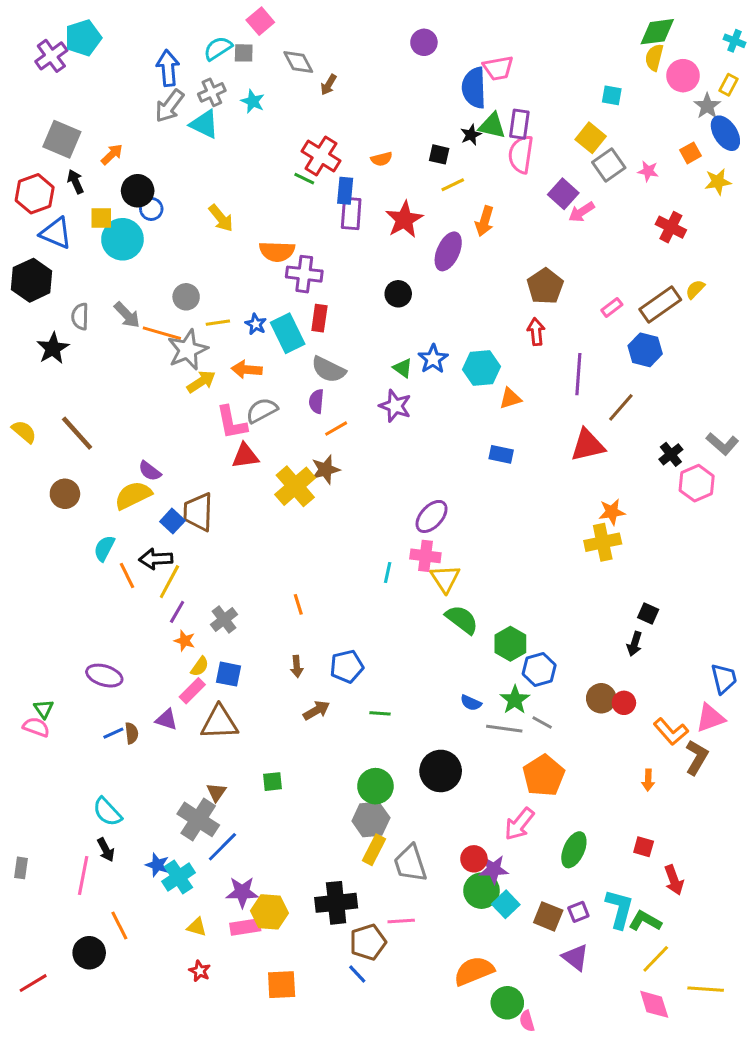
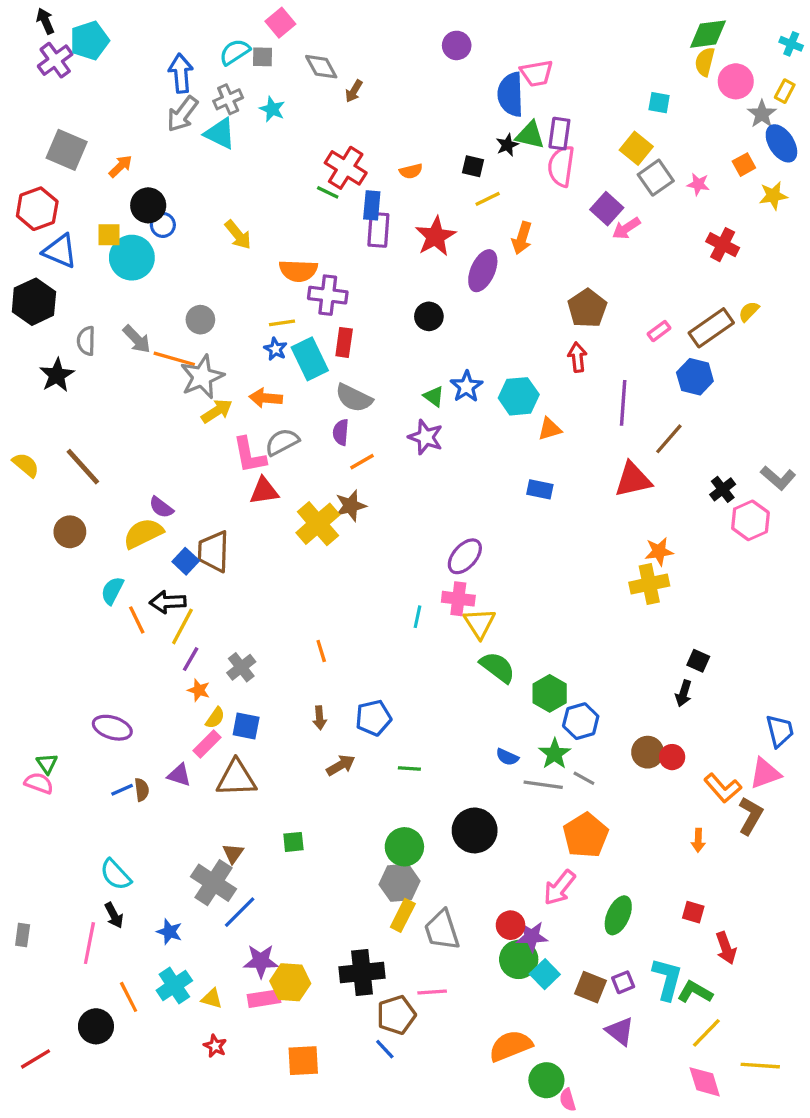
black arrow: (76, 182) -> (45, 21), moved
yellow line: (218, 323) -> (282, 323), moved
cyan cross: (179, 877) -> (174, 986), moved

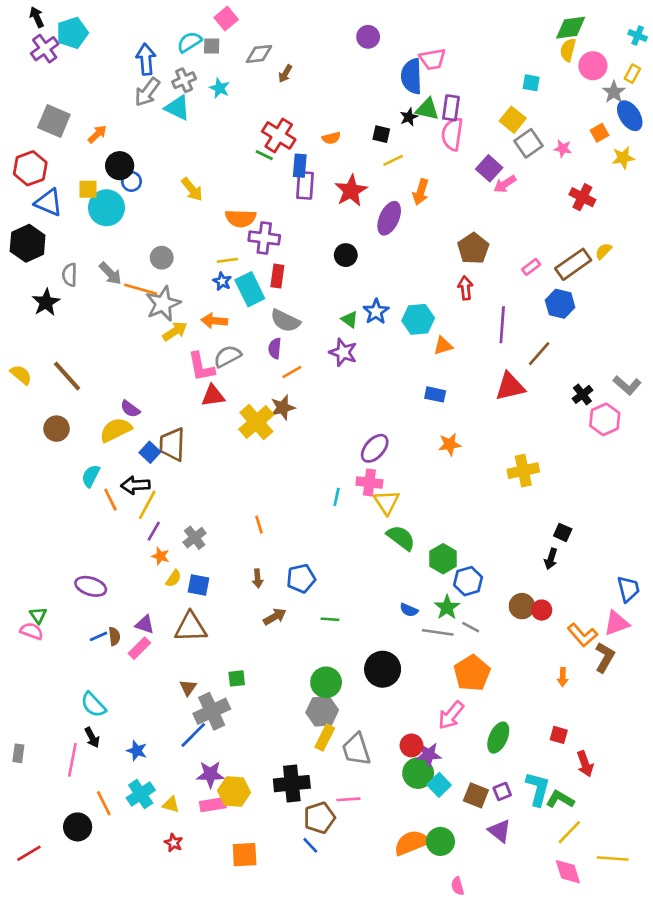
gray diamond: (321, 67) -> (259, 54), turned -68
orange star: (659, 551) -> (450, 444), moved
pink rectangle: (207, 744) -> (139, 648), moved
gray cross: (213, 883) -> (212, 711), moved, turned 32
green circle: (546, 1080) -> (440, 841), moved

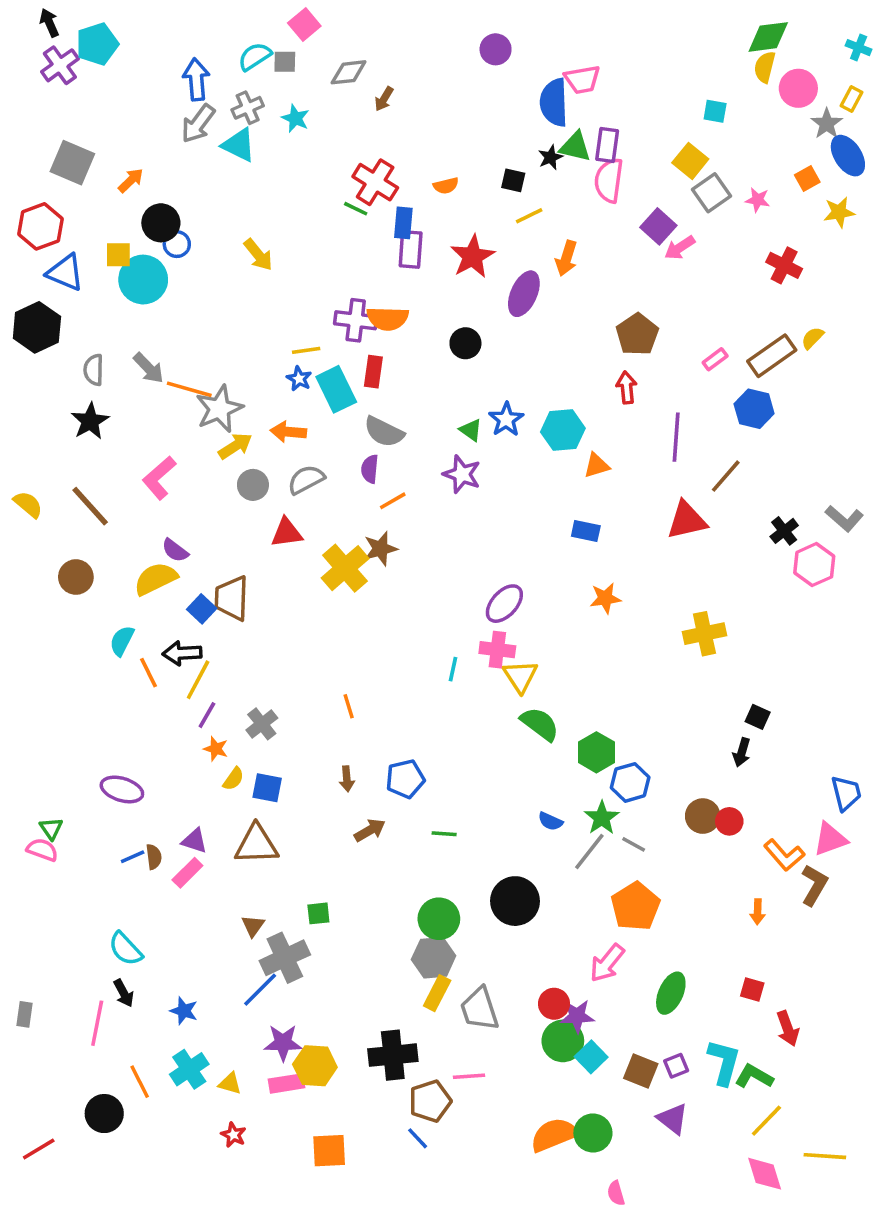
orange semicircle: (241, 218) -> (388, 318), moved
gray circle: (162, 258) -> (253, 485), moved
black star: (46, 302) -> (90, 421), moved
pink L-shape: (201, 367) -> (159, 478), moved, turned 60
gray line: (438, 632) -> (589, 851), turned -60

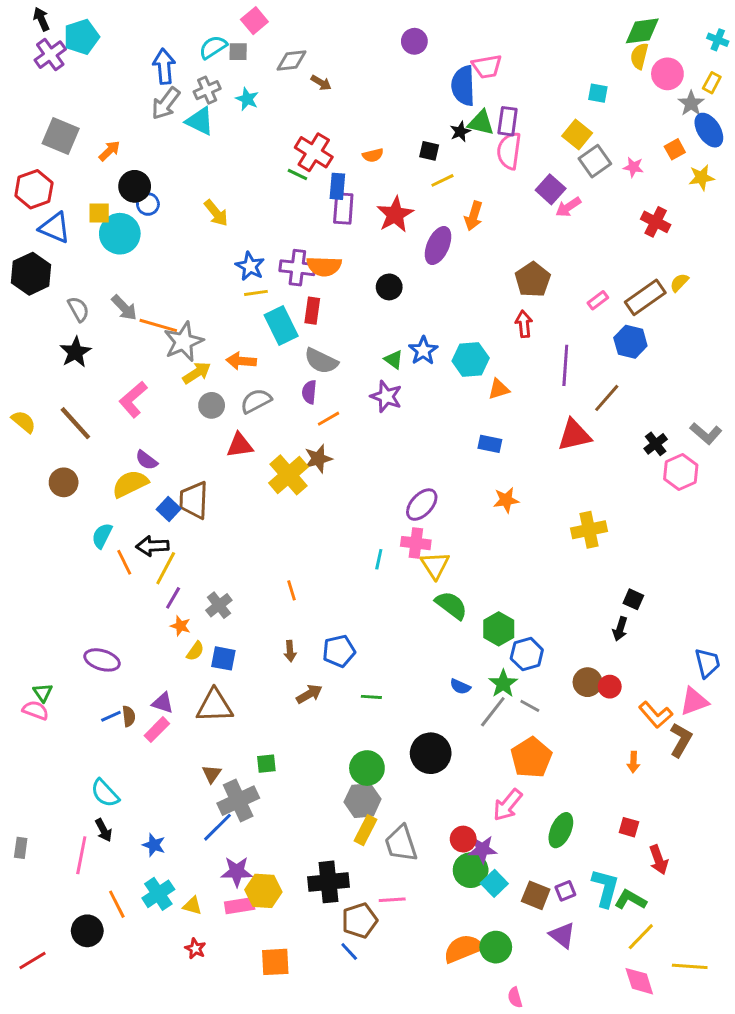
brown arrow: (384, 99) -> (321, 83), turned -90
gray semicircle: (94, 370) -> (78, 309), turned 150
blue star: (299, 379) -> (250, 266), moved, size x1.4

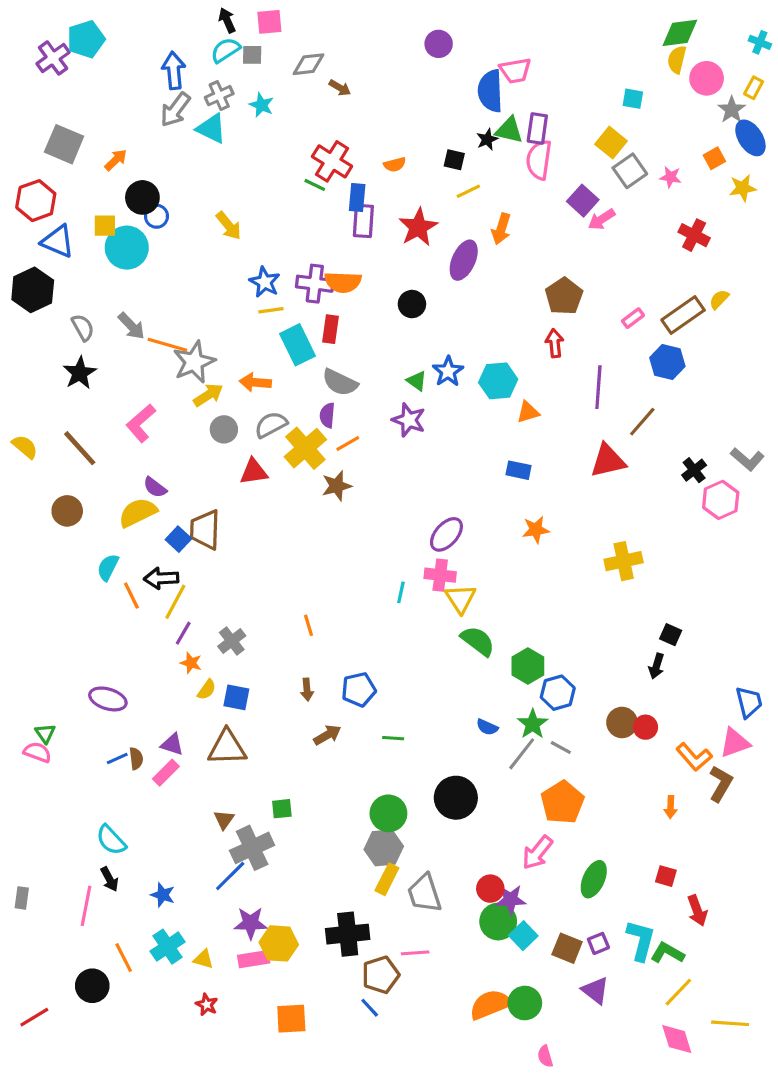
black arrow: (41, 19) -> (227, 20), moved
pink square: (254, 21) -> (269, 22), turned 35
yellow cross: (289, 475) -> (305, 448), moved

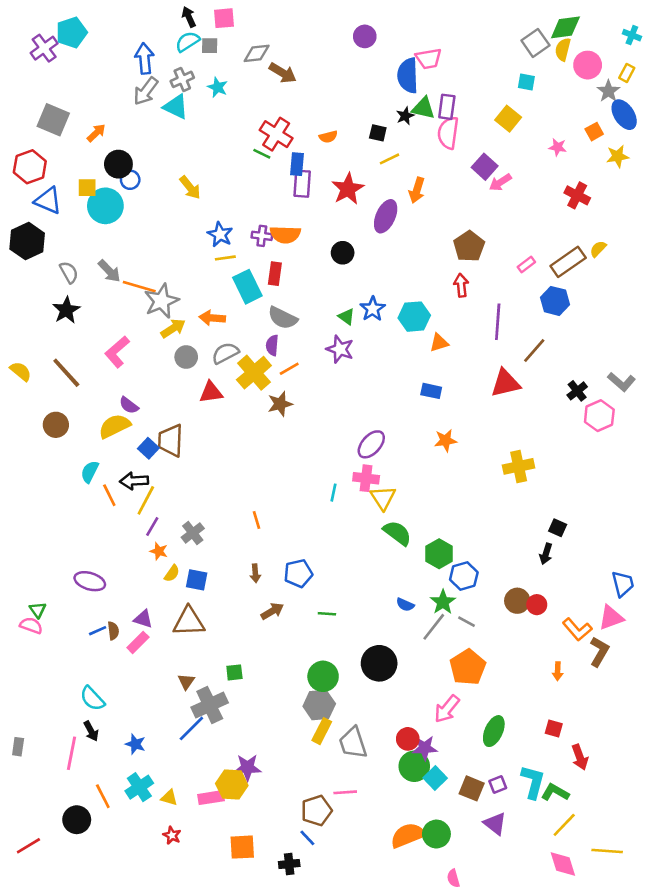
brown arrow: (340, 88) -> (283, 73), size x1.5
gray square: (630, 171) -> (535, 43), moved
purple cross: (315, 284) -> (262, 236), size x0.7
purple star: (251, 923) -> (247, 768), moved
black cross: (348, 934) -> (289, 864), moved, size x0.6

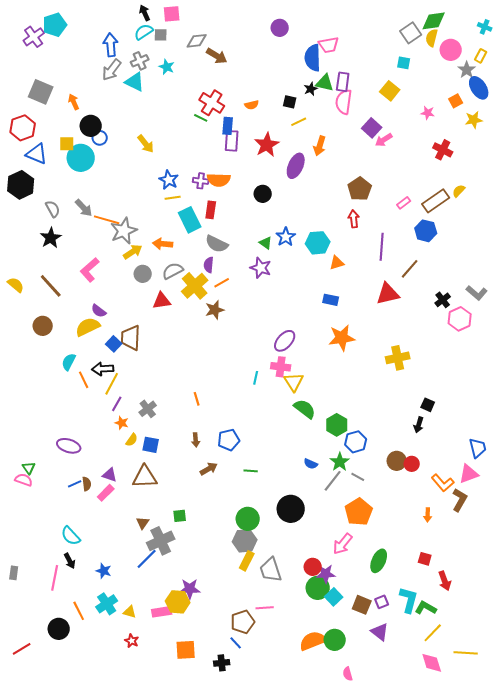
orange arrow: (96, 133) -> (74, 102), turned -70
orange star: (446, 440) -> (342, 338), size x1.5

